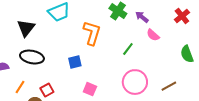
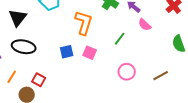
pink circle: (135, 82) -> (127, 72), size x0.7
pink square: (90, 89) -> (90, 53), moved
red square: (47, 90) -> (39, 80), turned -32

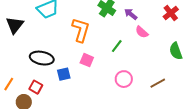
black ellipse: (24, 47) -> (42, 58), moved
blue square: (67, 52) -> (64, 74), moved

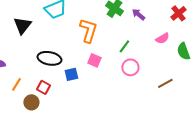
pink semicircle: (142, 32) -> (162, 38), moved, turned -72
pink circle: (124, 79) -> (130, 67), moved

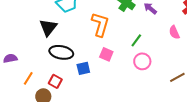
black triangle: (22, 25) -> (48, 27), moved
pink semicircle: (162, 38) -> (174, 32), turned 96

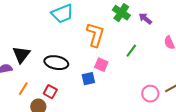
black triangle: (48, 27) -> (21, 55), moved
pink circle: (142, 61) -> (150, 94), moved
blue square: (83, 68) -> (88, 79), moved

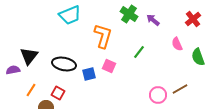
blue square: (88, 79) -> (89, 74), moved

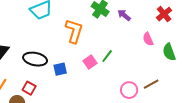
green line: (139, 52) -> (107, 56), moved
pink square: (109, 66) -> (90, 62), moved, turned 32

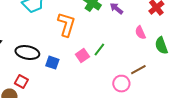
blue square: (60, 69) -> (52, 63), turned 32
brown line: (151, 84) -> (138, 70), moved

